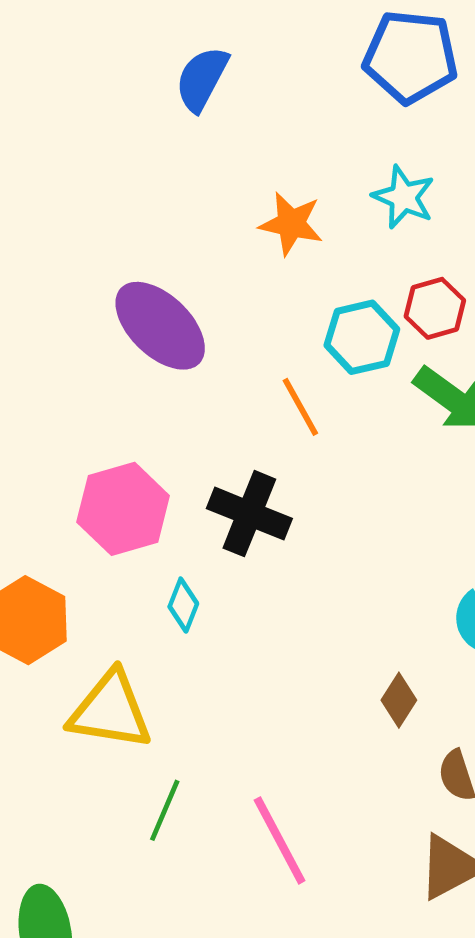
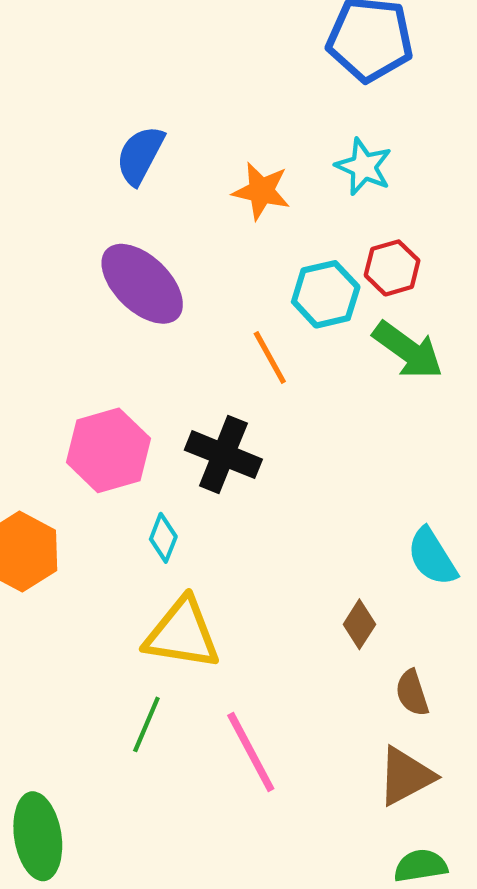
blue semicircle: (202, 79) -> (140, 155), moved
yellow triangle: (110, 711) -> (182, 634), moved

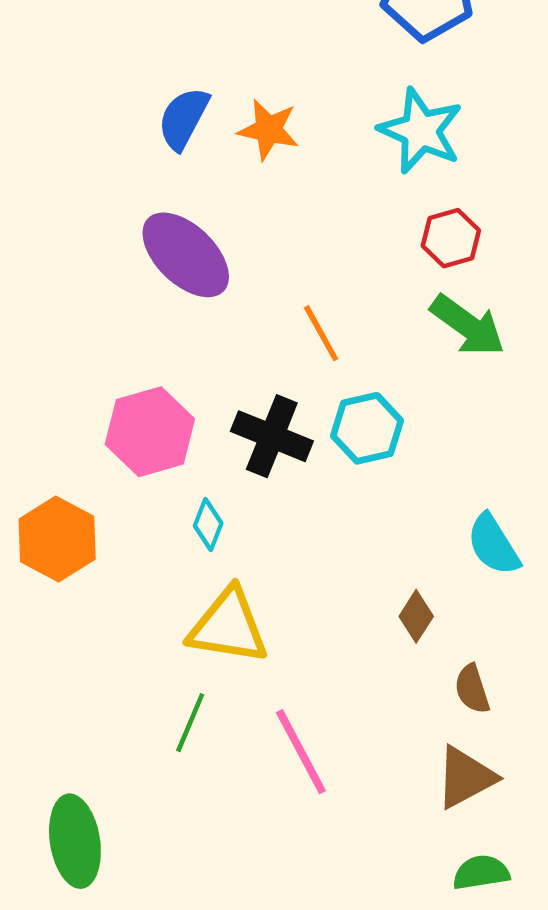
cyan star: (364, 167) -> (421, 131), size x1.4
orange star: (261, 191) -> (269, 130), moved
cyan hexagon: (326, 294) -> (367, 428), moved

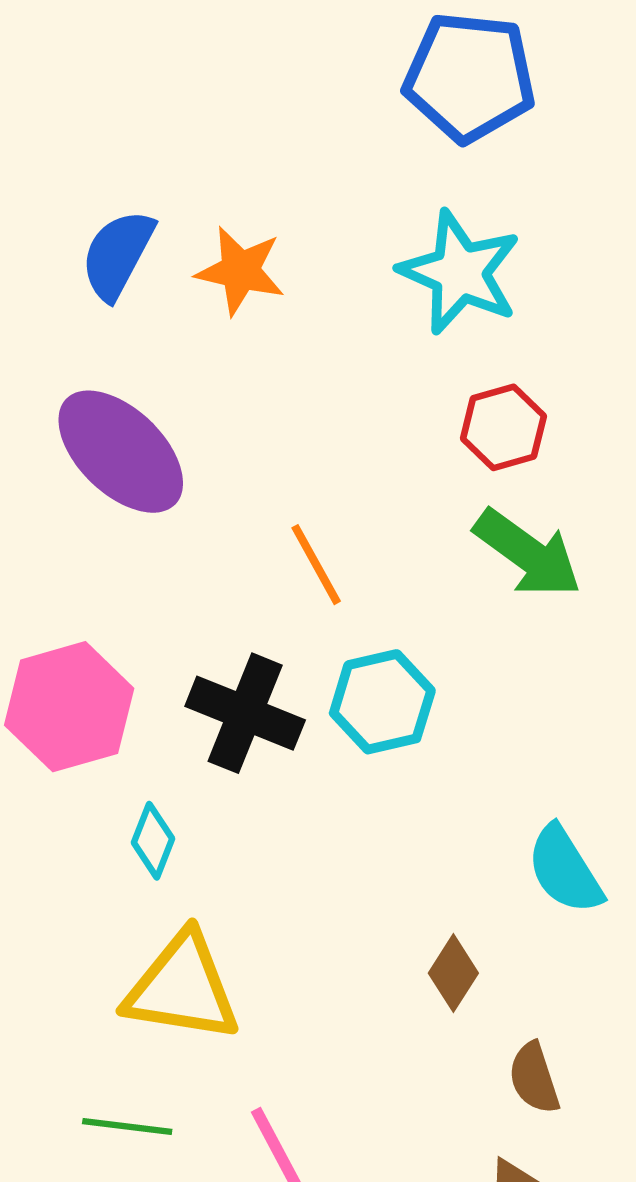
green line: (190, 723) -> (127, 1126), turned 74

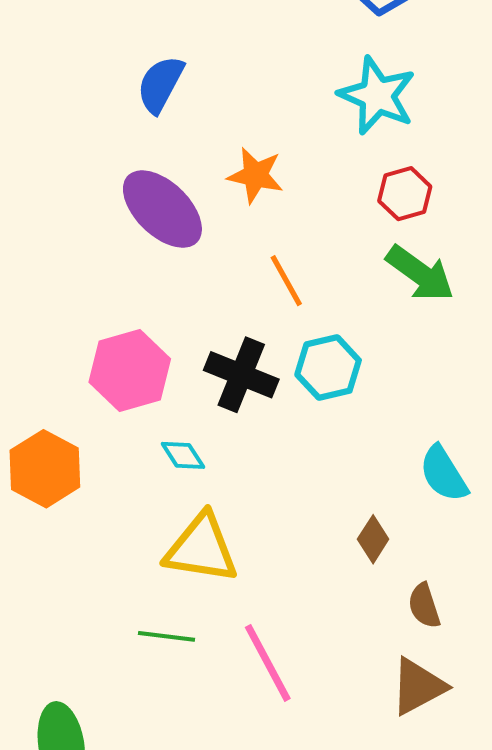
orange star: (240, 271) -> (255, 175), moved
cyan diamond: (153, 841) -> (183, 455), turned -54

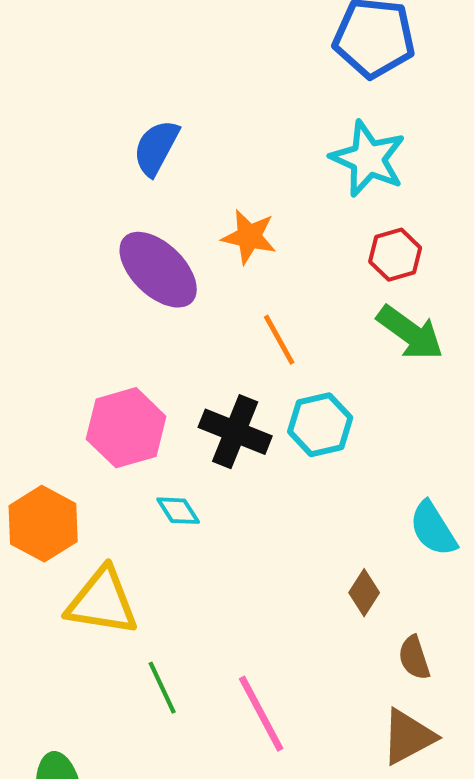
yellow triangle: (201, 548) -> (102, 602), moved
green line: (167, 636) -> (162, 688), turned 58

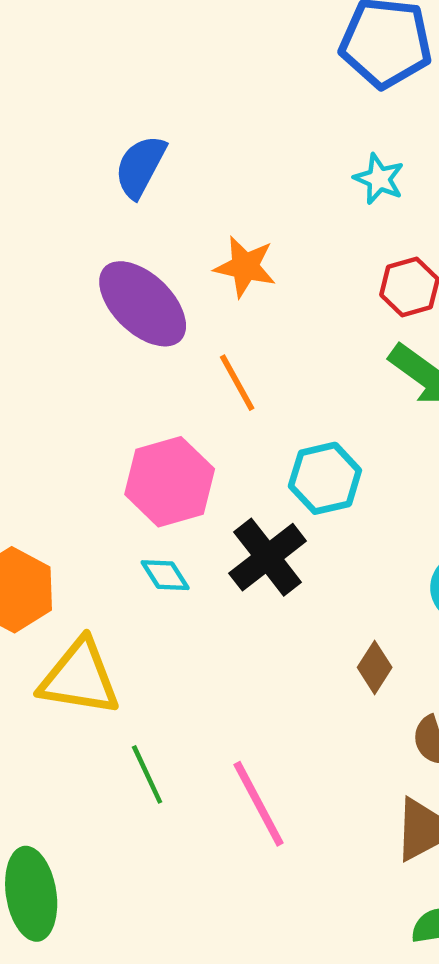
cyan star: (368, 159) -> (379, 179), size x0.6
orange line: (279, 340) -> (237, 383), moved
pink hexagon: (126, 428) -> (170, 482), moved
black cross: (235, 432) -> (268, 557), moved, turned 30

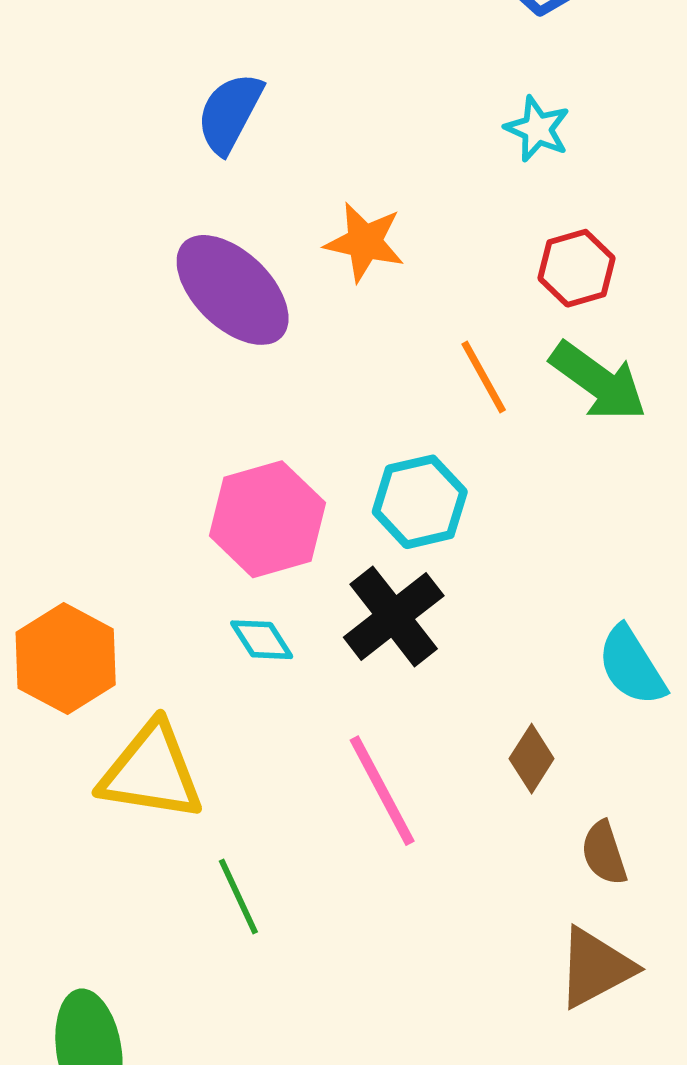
orange line: (237, 383) -> (484, 377), moved
cyan hexagon: (325, 478) -> (420, 502), moved
pink line: (259, 804) -> (382, 791), moved

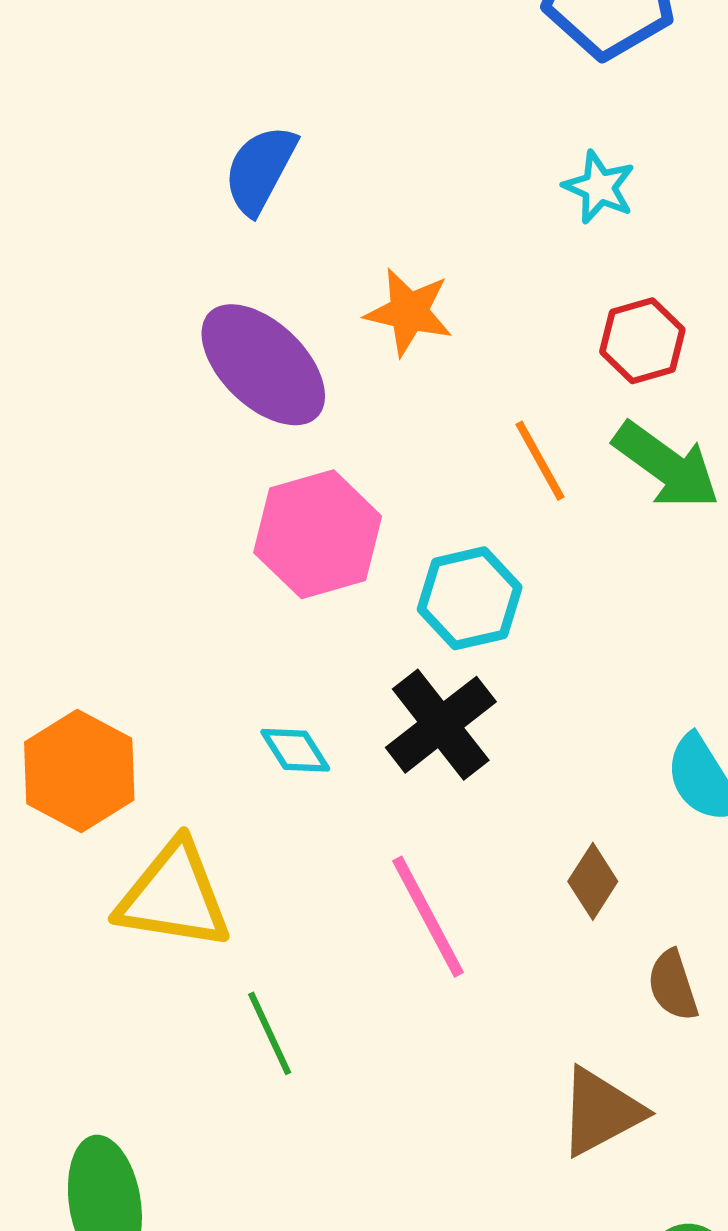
pink hexagon: (267, 519) -> (318, 534), moved
brown triangle: (595, 968) -> (601, 1112), moved

